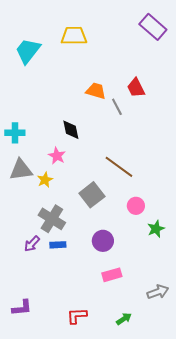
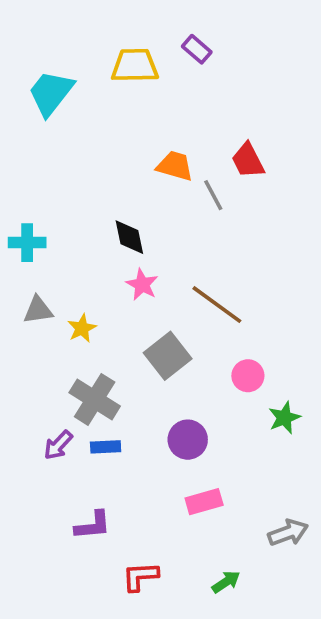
purple rectangle: (153, 27) -> (197, 49), moved, size x0.6
pink star: (57, 156) -> (142, 285), moved
gray triangle: (21, 170) -> (38, 310), size x0.7
purple L-shape: (22, 308) -> (93, 525), moved

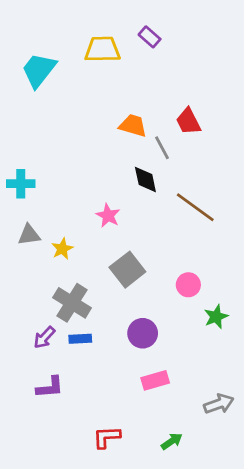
black diamond: (129, 237) -> (145, 180), moved
brown line: (217, 305) -> (195, 207), moved
purple L-shape: (93, 525) -> (50, 387), moved

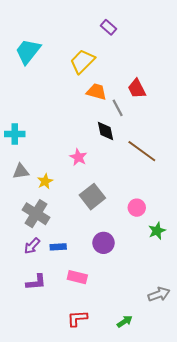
yellow trapezoid: (102, 49) -> (82, 61), moved, turned -44
gray cross: (72, 303) -> (36, 214), moved
pink rectangle: (155, 380) -> (77, 277), moved, turned 30

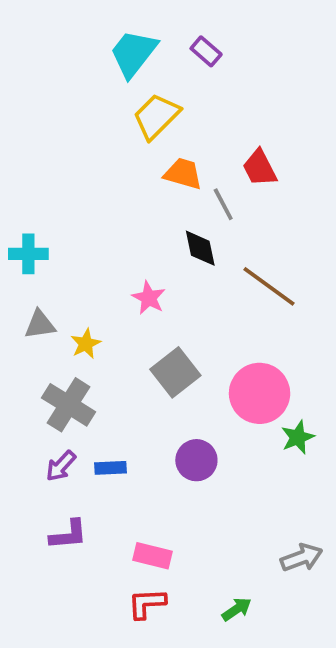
cyan trapezoid: (28, 51) -> (133, 53), moved
pink circle: (137, 208) -> (260, 393), size x1.8
pink rectangle: (77, 277) -> (153, 556), moved

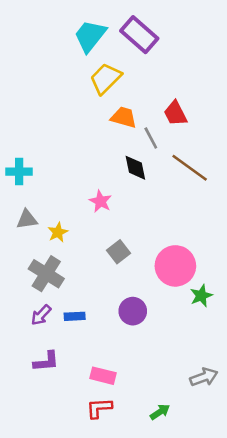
purple rectangle: (206, 51) -> (139, 35), size x1.8
brown line: (269, 286) -> (190, 168), moved
gray square: (175, 372) -> (119, 252), size x0.7

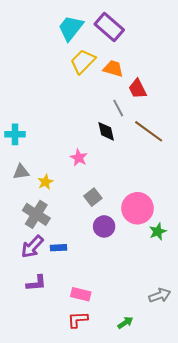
orange trapezoid: (124, 117) -> (113, 69), moved
purple circle: (133, 311) -> (104, 226), moved
purple arrow: (41, 315) -> (32, 247), size x1.4

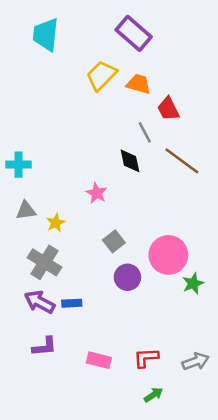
cyan trapezoid: (71, 28) -> (46, 35), moved, turned -32
purple arrow: (32, 247) -> (40, 302), turned 75
red L-shape: (78, 320) -> (146, 358), moved

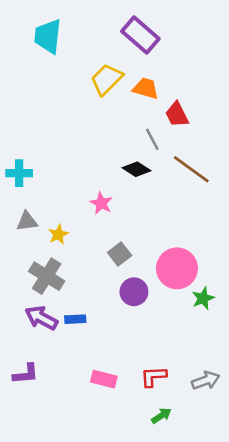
black diamond: (130, 161) -> (137, 169), turned -45
purple L-shape: (44, 347) -> (26, 374), moved

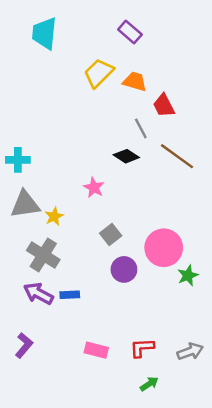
purple rectangle: (140, 35) -> (130, 32), size x0.7
gray triangle: (27, 221) -> (25, 204), size x1.5
purple L-shape: (26, 374) -> (24, 345), turned -45

